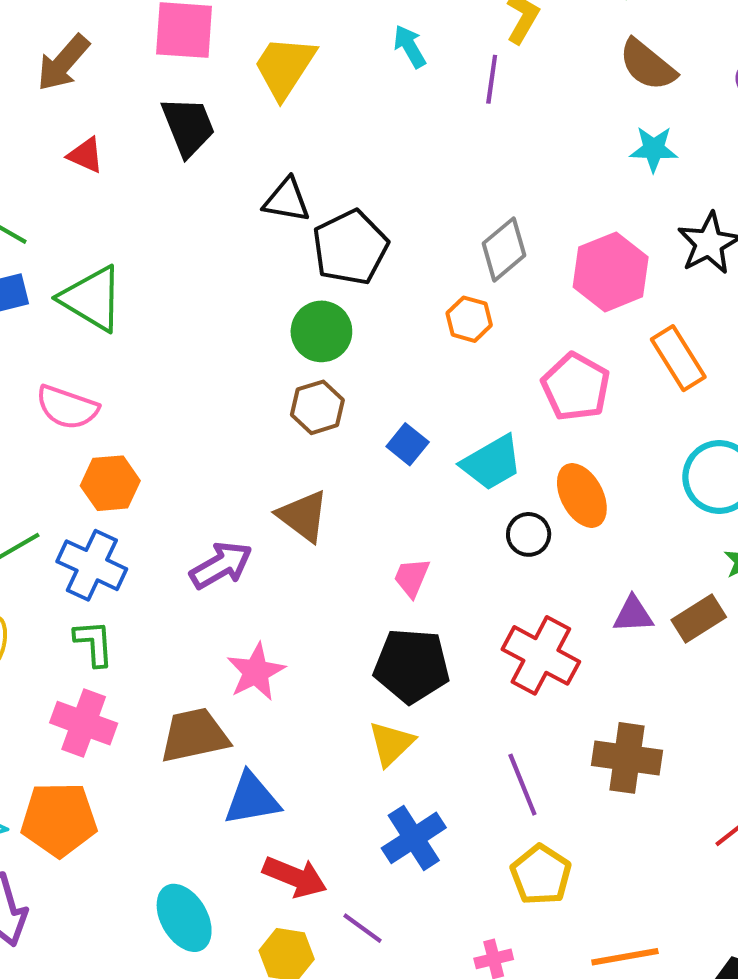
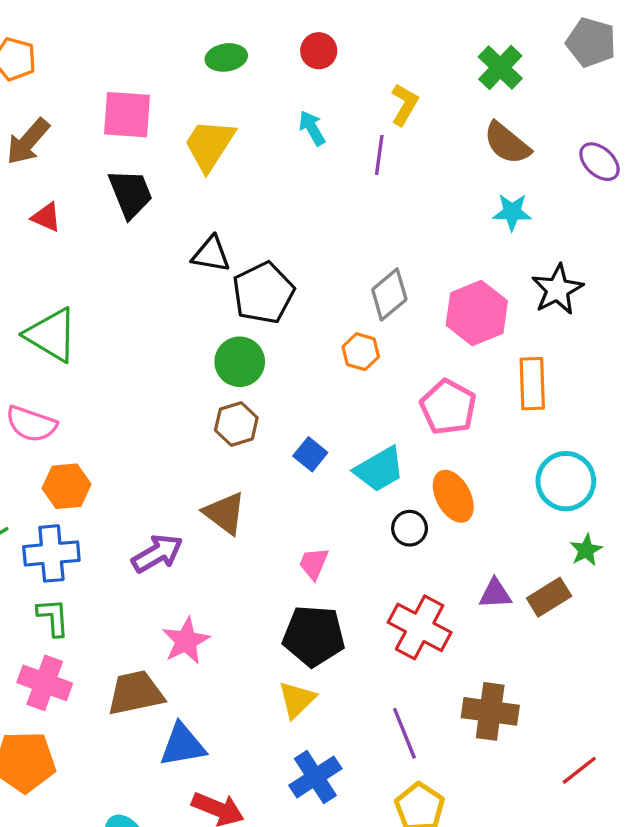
orange rectangle: (678, 358) -> (532, 384), turned 30
blue cross: (92, 565) -> (51, 553), turned -30

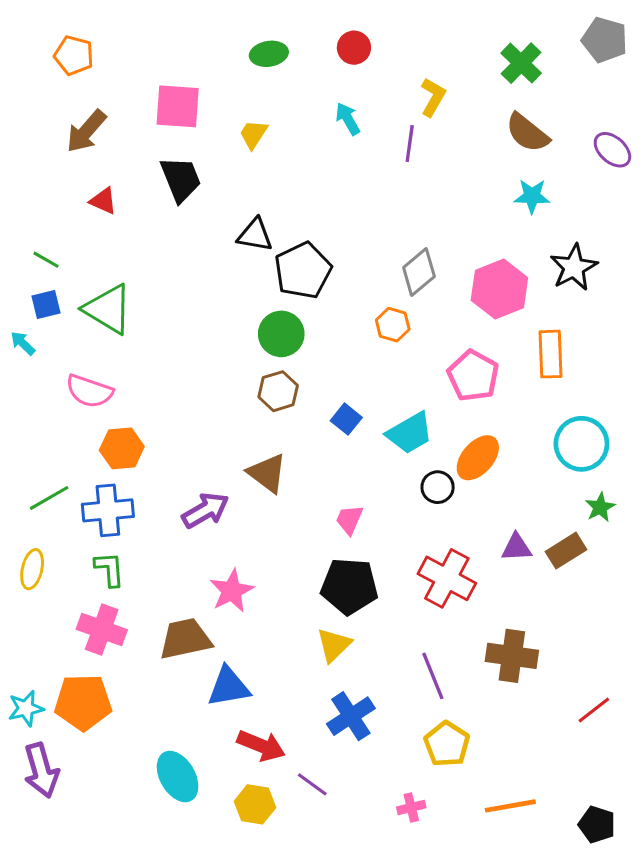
yellow trapezoid: (209, 145) -> (253, 134), size x0.6
orange ellipse: (453, 496) -> (478, 458), turned 69

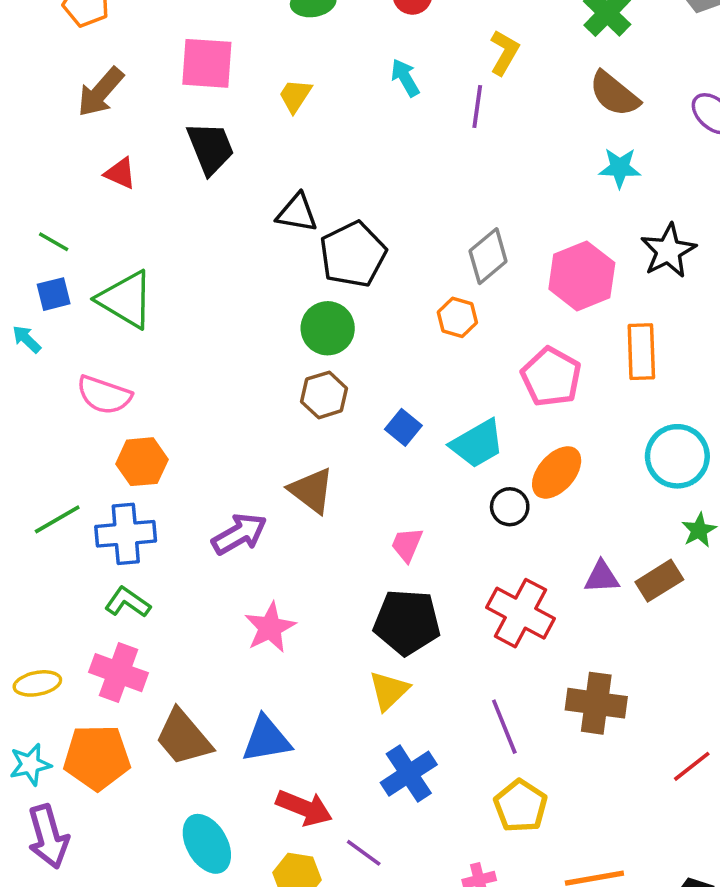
yellow ellipse: (32, 569) -> (37, 683), moved, turned 66
green L-shape: (109, 569) -> (128, 602), turned -51
brown trapezoid: (185, 639) -> (183, 737), moved, turned -118

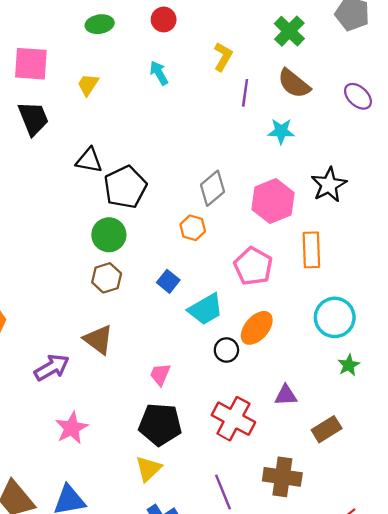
purple line: (477, 107) -> (245, 93), moved
cyan star: (620, 168) -> (281, 131), moved
blue square: (403, 427) -> (168, 281), moved
brown rectangle: (659, 581) -> (327, 429), moved

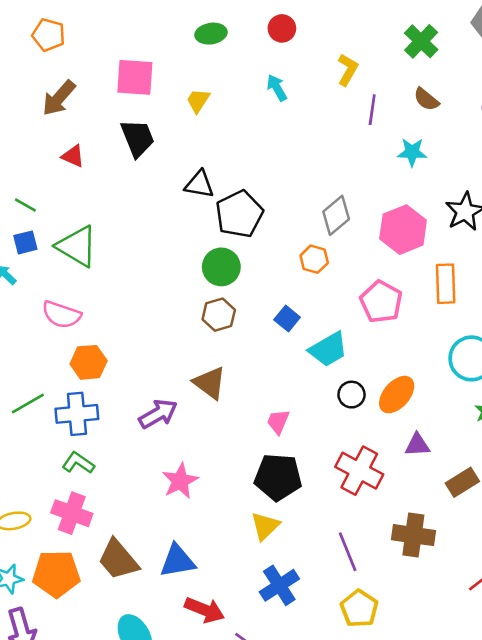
brown semicircle: (294, 83) -> (426, 99), size x0.7
orange ellipse: (257, 328) -> (397, 395), moved

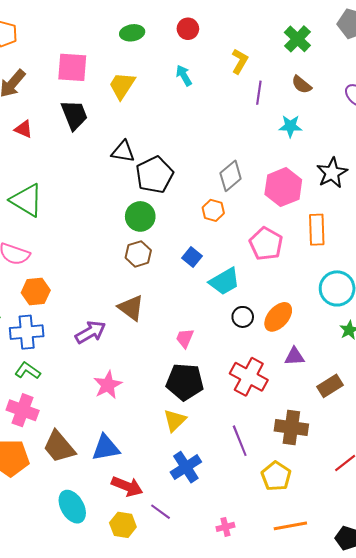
yellow trapezoid: (198, 101) -> (122, 86), size x1.4
yellow pentagon: (359, 609) -> (276, 476), moved

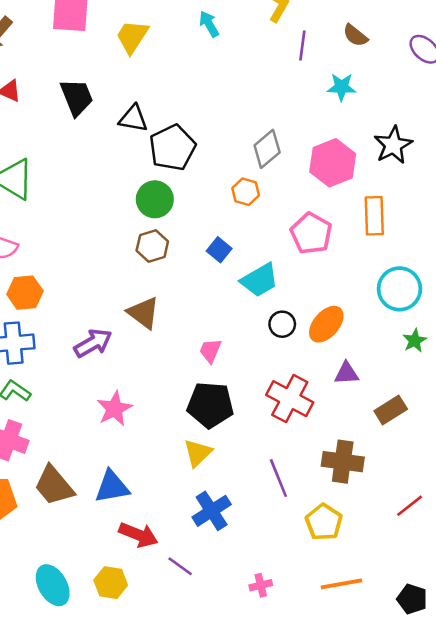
black trapezoid: (74, 115) -> (77, 97), moved
cyan ellipse: (72, 507) -> (53, 585), moved
yellow hexagon: (123, 525) -> (111, 583), moved

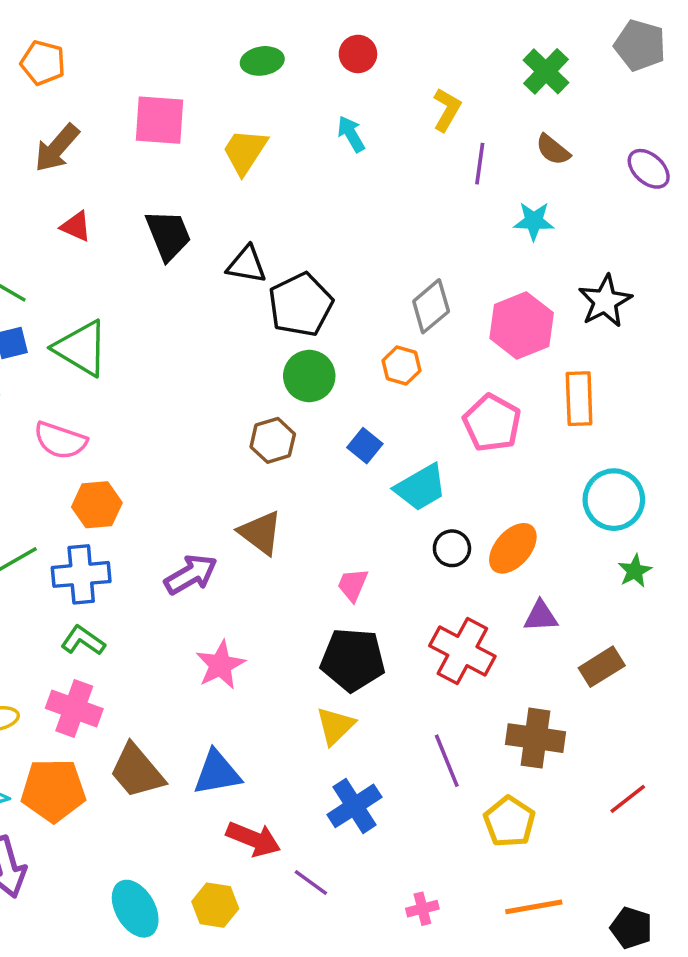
green circle: (155, 199) -> (309, 376), moved

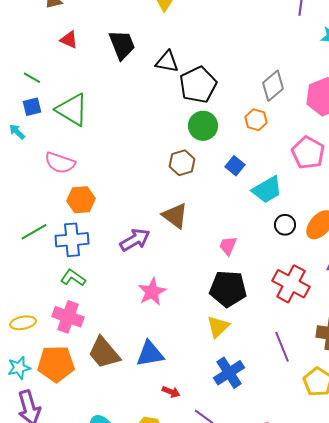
red arrow: (254, 839) -> (171, 392), size x0.6

